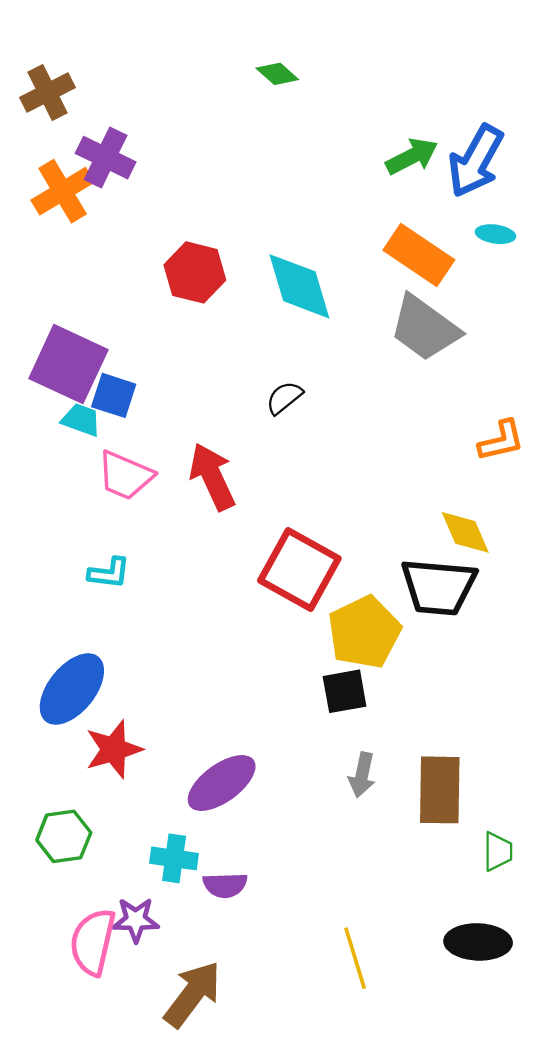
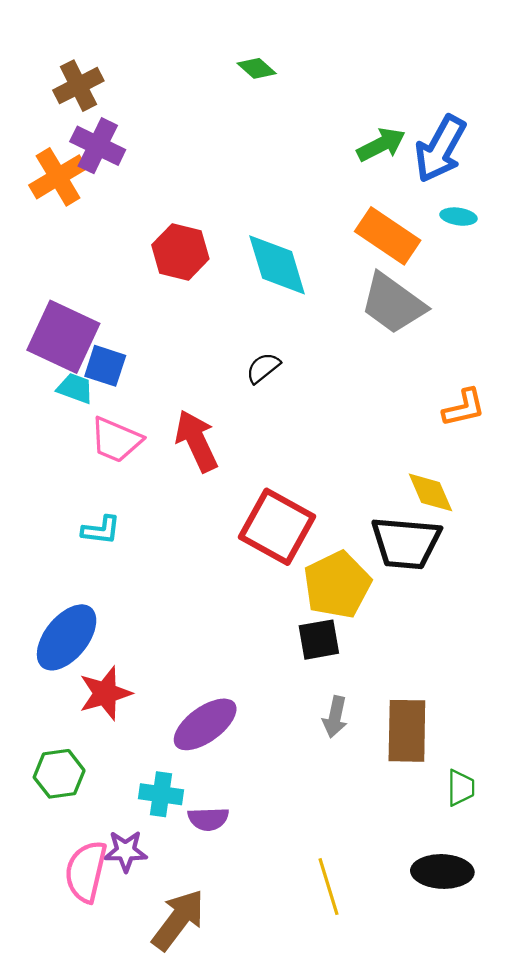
brown cross: (48, 93) -> (78, 86), moved

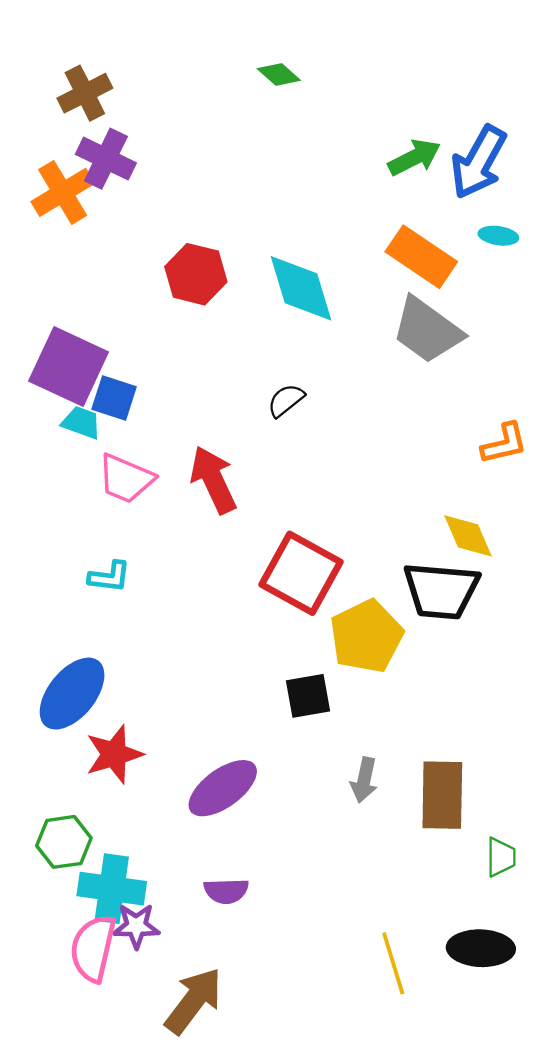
black square: (319, 640) -> (308, 696), moved
cyan cross: (161, 794) -> (112, 889), moved, size x1.4
yellow line: (329, 887) -> (393, 963), moved

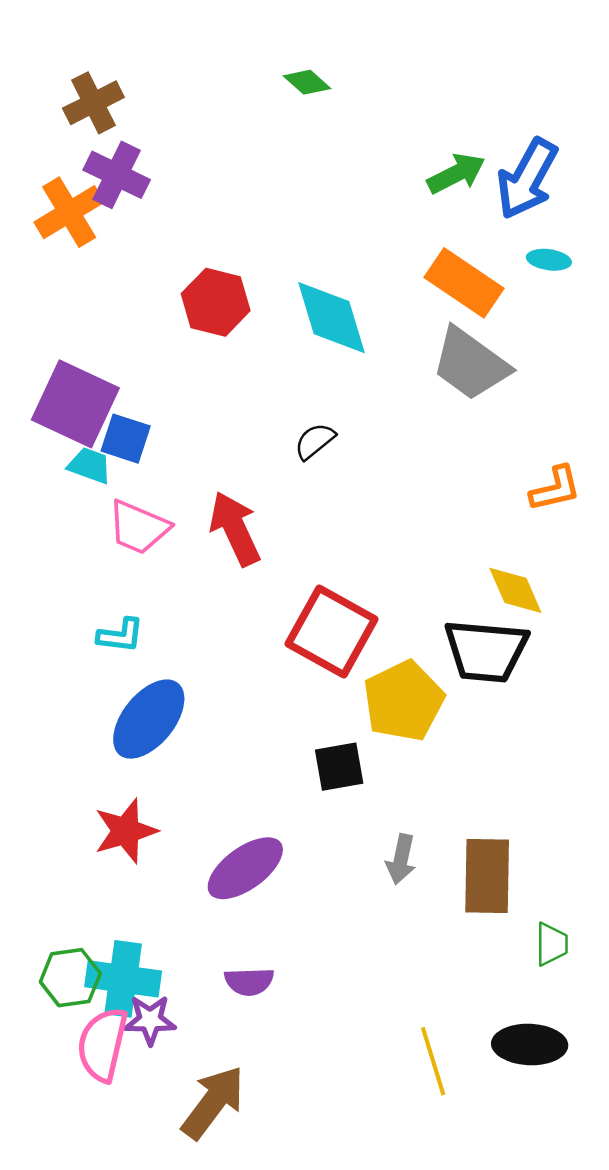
blue ellipse: (72, 694) -> (149, 719), moved
green hexagon: (64, 842) -> (70, 978), moved

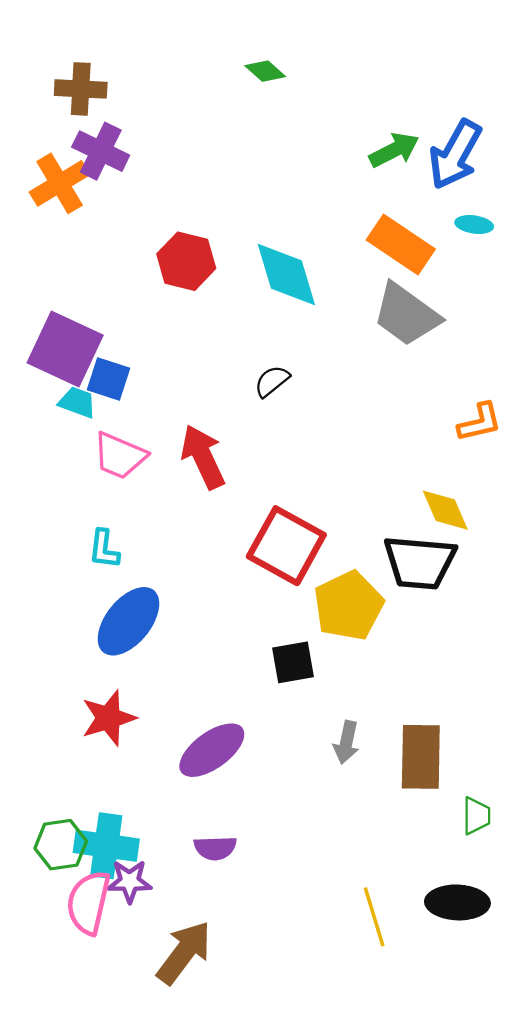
brown cross: (93, 103) -> (81, 89), turned 30
cyan L-shape: (120, 635) -> (104, 549), turned 90

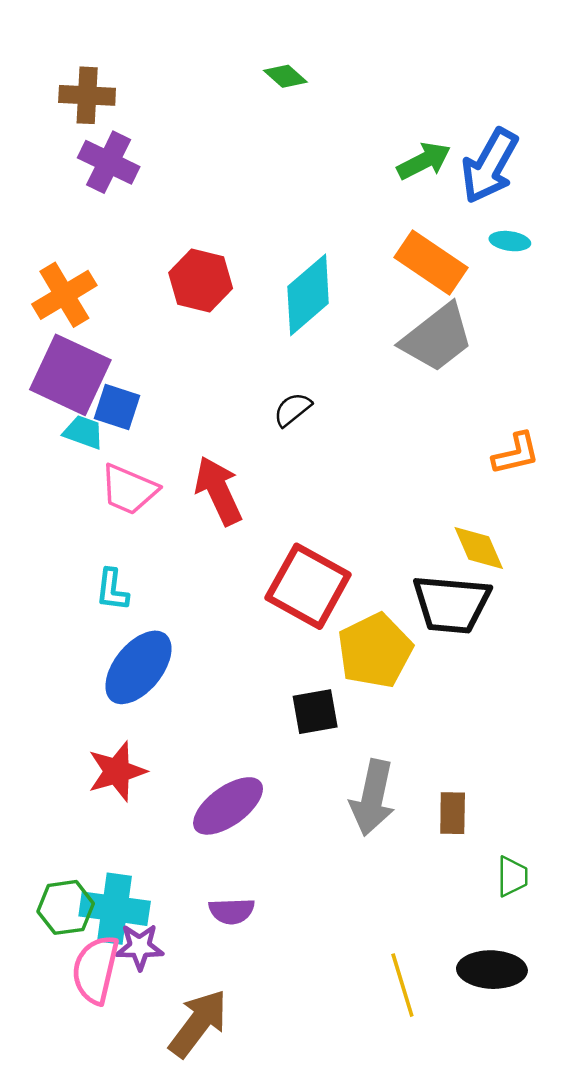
orange cross: (60, 183) -> (64, 295), moved
cyan diamond: (286, 275) -> (308, 295), turned 66
gray trapezoid: (406, 315) -> (437, 338), turned -74
gray arrow: (346, 742) -> (373, 798), size x1.6
brown rectangle: (421, 757) -> (453, 813), size x0.6

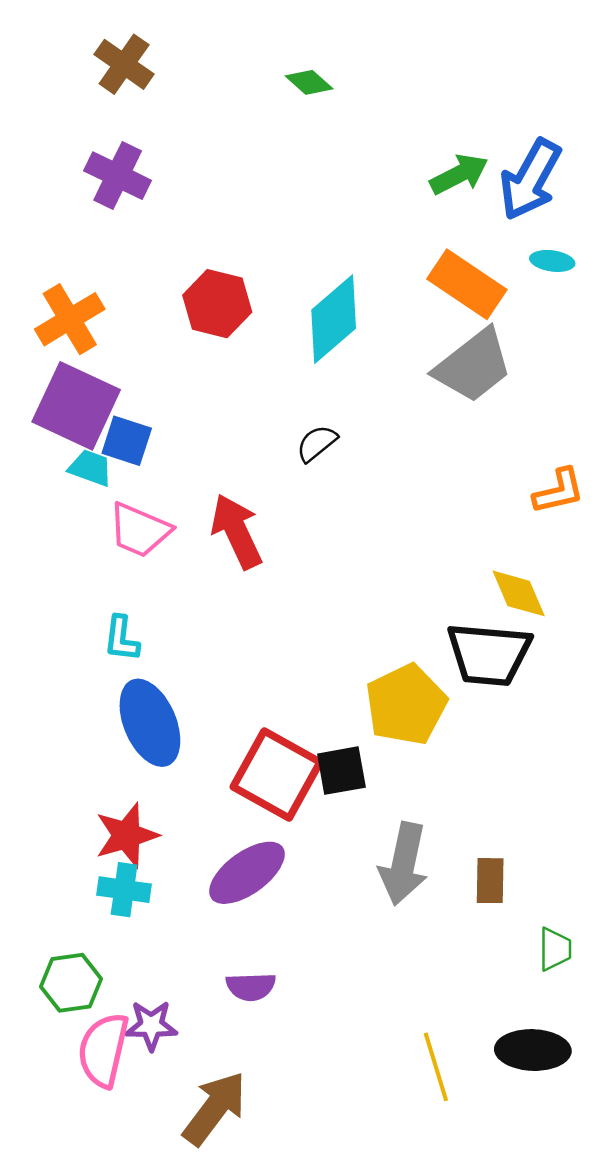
brown cross: (87, 95) -> (124, 64), moved, turned 32
red square: (308, 586) -> (277, 774), moved
blue ellipse: (138, 667) -> (150, 723), turned -62
cyan cross: (115, 909) -> (124, 890), moved, size x0.7

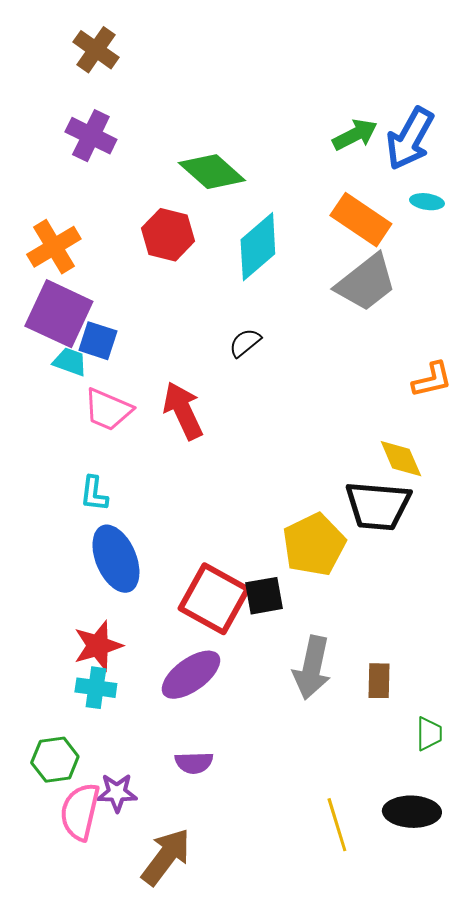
green diamond: (309, 82) -> (212, 172), moved, size x1.8

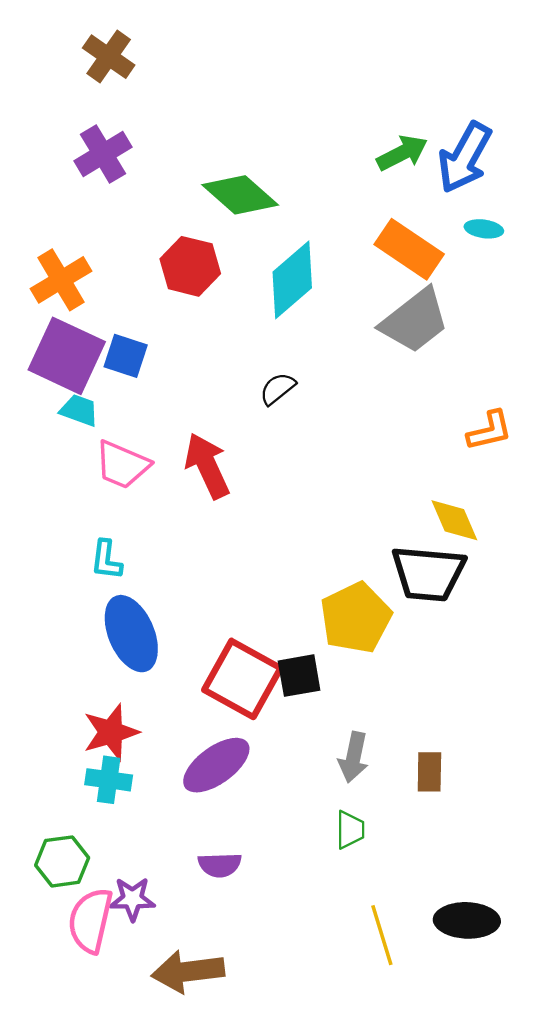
purple cross: (91, 136) -> (103, 154), turned 33
blue square: (98, 341) -> (126, 356), moved
gray arrow: (312, 668) -> (353, 757), size x0.7
green trapezoid: (429, 734) -> (350, 830), moved
brown arrow: (166, 857) -> (188, 971), turned -134

